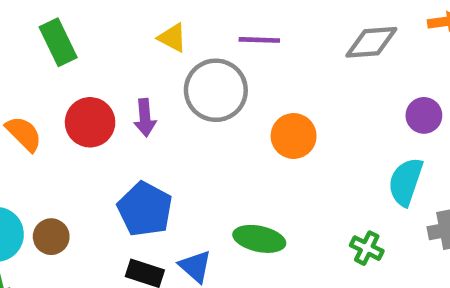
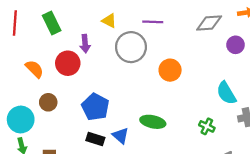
purple circle: (424, 115) -> (236, 45), moved
purple arrow: (145, 118) -> (85, 44), moved
cyan semicircle: (406, 182) -> (226, 93), turned -50
brown circle: (51, 237) -> (48, 102), moved

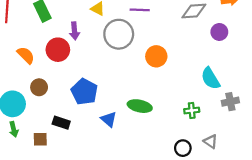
green cross: (207, 126) -> (192, 110), turned -32
black rectangle: (95, 139) -> (61, 123), moved

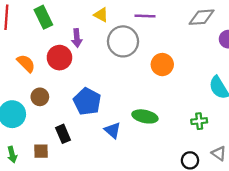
black rectangle: (61, 123) -> (63, 134), turned 49
green arrow: (14, 129) -> (12, 155), moved

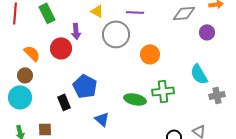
brown circle: (40, 97) -> (25, 75), moved
green cross: (199, 121) -> (163, 91), moved, size x1.5
blue triangle: (113, 130) -> (102, 119), moved
black rectangle: (63, 134) -> (64, 102), moved

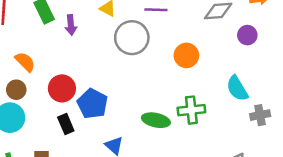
purple arrow: (76, 31) -> (71, 25), moved
red circle: (61, 48) -> (62, 88), moved
orange circle: (150, 54) -> (186, 55), moved

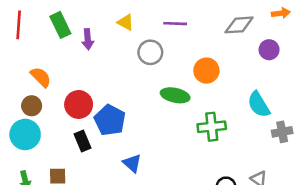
gray circle: (132, 38) -> (150, 52), size x0.7
green ellipse: (156, 120) -> (175, 95), moved

